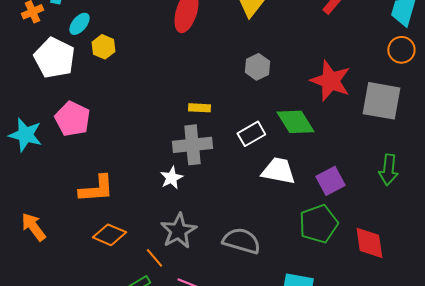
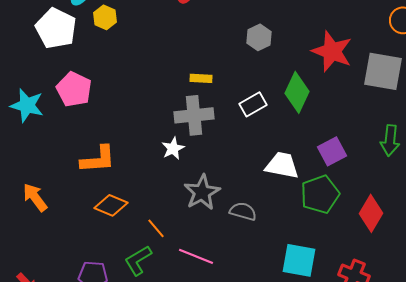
green diamond: (295, 122) -> (297, 92), turned 57
white trapezoid: (278, 171) -> (282, 165), moved
gray star: (178, 231) -> (202, 192), moved
gray semicircle: (241, 241) -> (243, 211), size x0.7
red diamond: (369, 243) -> (371, 213), turned 39

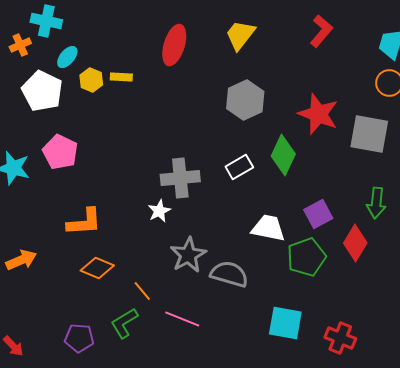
gray hexagon: (259, 37) -> (245, 100), size x1.5
yellow rectangle: (201, 78) -> (121, 77), moved
orange arrow: (35, 197) -> (21, 260), turned 104
gray semicircle: (243, 211) -> (229, 274), size x1.4
red diamond: (371, 213) -> (355, 243), moved

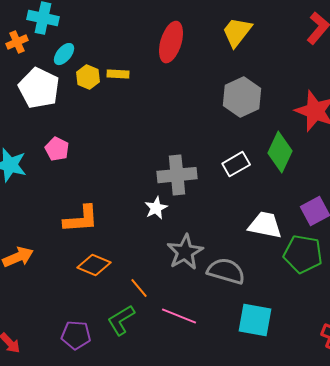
pink pentagon: (60, 152) -> (57, 149), size x0.7
green pentagon: (306, 257) -> (303, 254), turned 30
cyan square: (285, 323) -> (255, 320), moved

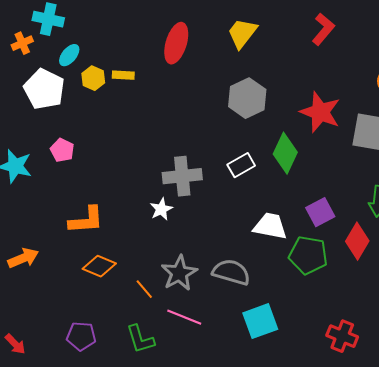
gray star: (185, 252) -> (179, 273), moved
green L-shape: (121, 320) -> (140, 339), moved, turned -76
cyan square: (255, 320) -> (260, 321), turned -30

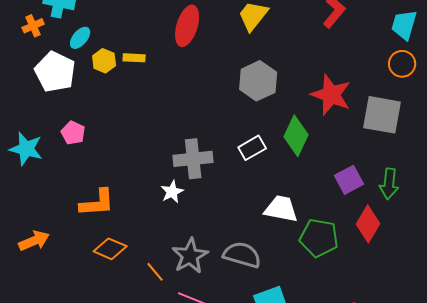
purple square: (320, 212) -> (349, 180), moved

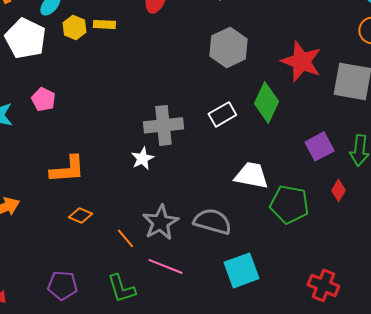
red diamond: (368, 224) -> (338, 190), size x0.6
orange diamond: (110, 249) -> (80, 215), size x0.7

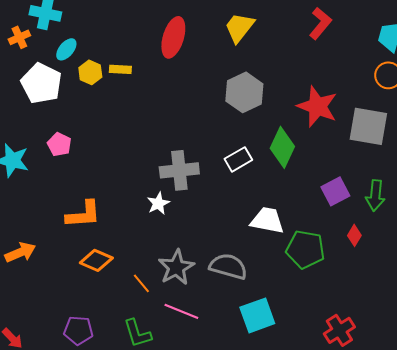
orange diamond: (80, 215) -> (96, 260), size x1.4
red cross: (323, 285) -> (339, 330), turned 36

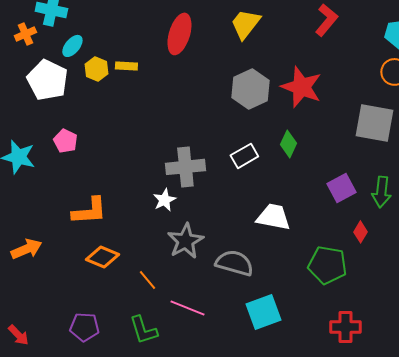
red star: (317, 106) -> (301, 87), moved
green diamond: (282, 147) -> (288, 144), size x0.7
green pentagon: (305, 249) -> (327, 265), moved
gray star: (176, 267) -> (185, 241), moved
red cross: (339, 330) -> (345, 327), turned 32

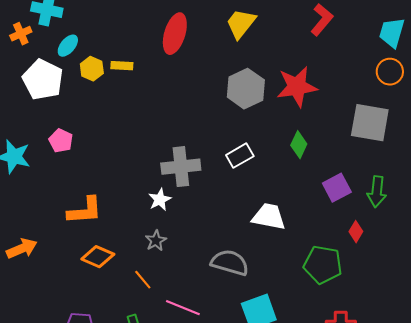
red star: (301, 87) -> (297, 87), turned -30
green diamond: (288, 144) -> (299, 145), moved
gray star: (185, 241) -> (156, 241), moved, size x0.6

